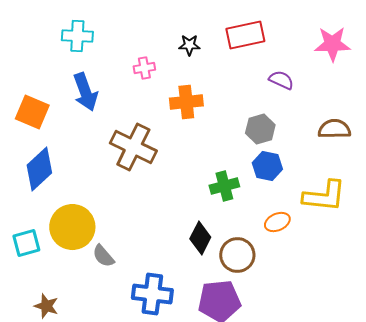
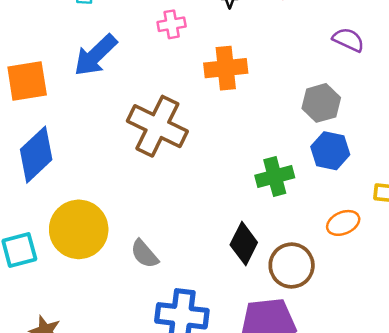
blue arrow: (85, 92) -> (95, 55), turned 66
orange square: (32, 112) -> (27, 81), turned -32
gray semicircle: (103, 256) -> (144, 254), moved

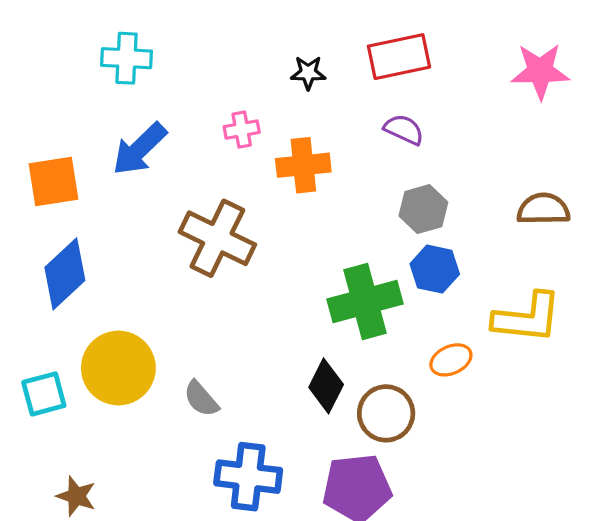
pink cross: (172, 24) -> (242, 130), moved
purple semicircle: (348, 40) -> (404, 130), moved
green cross: (275, 176) -> (365, 301), size x1.5

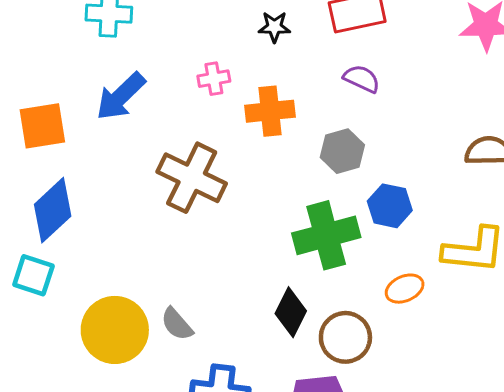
gray hexagon: (423, 209) -> (342, 151), moved
yellow circle: (118, 368) -> (115, 330), moved
cyan square: (44, 394) -> (33, 275), moved, turned 33

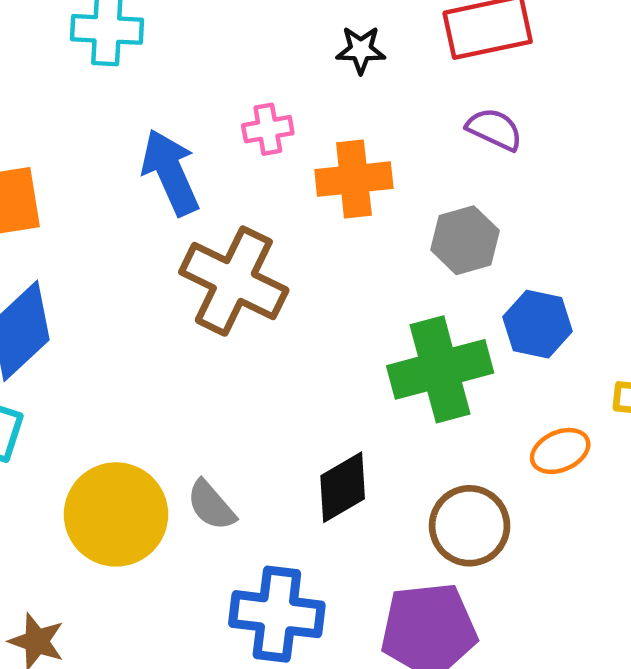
blue arrow: (121, 96) -> (170, 172), moved, turned 110
black diamond: (291, 312) -> (343, 487), moved, turned 33

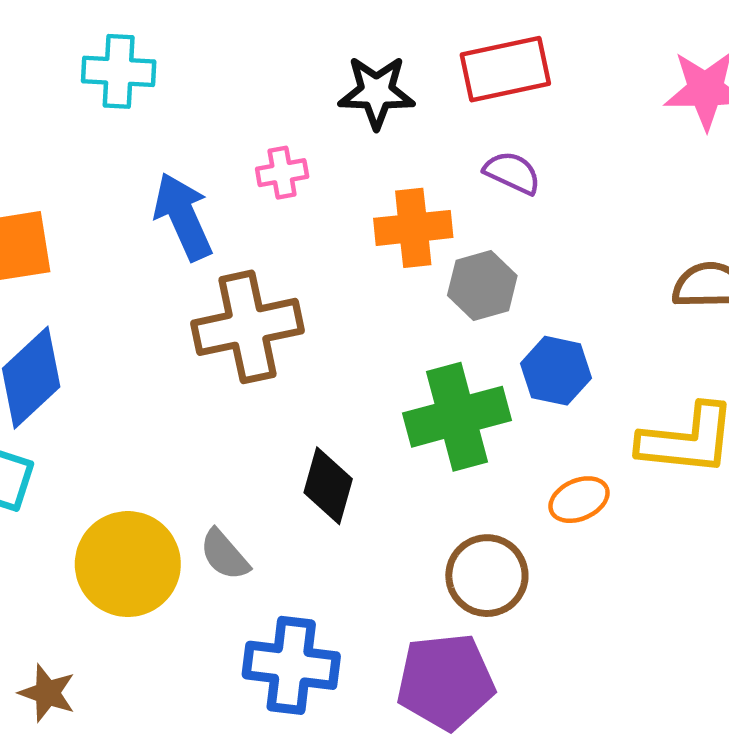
black star: (361, 50) -> (376, 92), size x1.5
orange cross: (354, 179) -> (413, 228), moved
brown cross: (234, 281) -> (248, 327), turned -38
black diamond: (343, 487) -> (328, 486), moved, turned -44

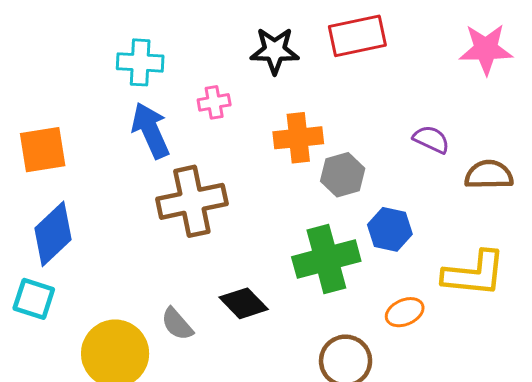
cyan cross: (119, 71) -> (140, 62), moved
purple semicircle: (512, 173) -> (431, 139), moved
black diamond: (328, 486) -> (244, 303), turned -60
gray semicircle: (224, 555) -> (177, 324), moved

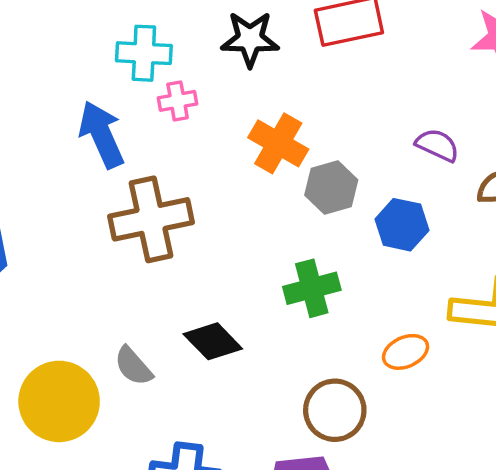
cyan cross: (140, 62) -> (144, 53), moved
orange cross: (298, 138) -> (278, 143), turned 36
blue hexagon: (390, 229) -> (402, 225), moved
green cross: (326, 259) -> (312, 288), size x0.7

